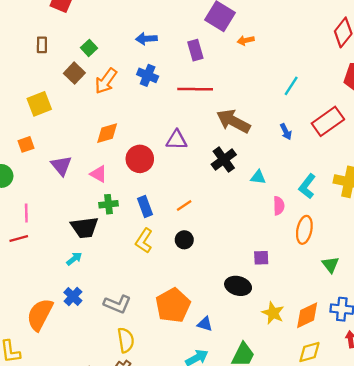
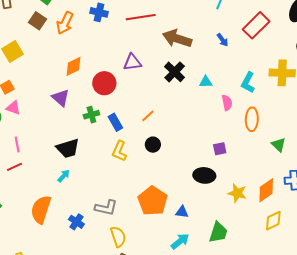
purple triangle: (61, 166) -> (61, 98), moved
pink triangle: (99, 174) -> (13, 108), moved
green cross: (108, 204) -> (91, 115), moved
blue cross: (73, 296) -> (76, 222), moved
orange semicircle: (40, 314) -> (41, 209), moved

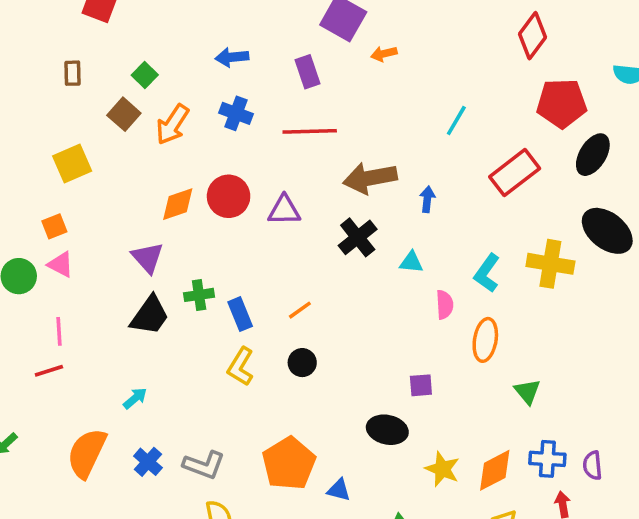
brown arrow: (177, 39) -> (370, 178), turned -36
blue arrow: (222, 40) -> (427, 199), moved, turned -144
red circle: (104, 83) -> (229, 196), moved
black trapezoid: (68, 148) -> (150, 315), moved, turned -45
blue cross: (76, 222) -> (148, 462), moved

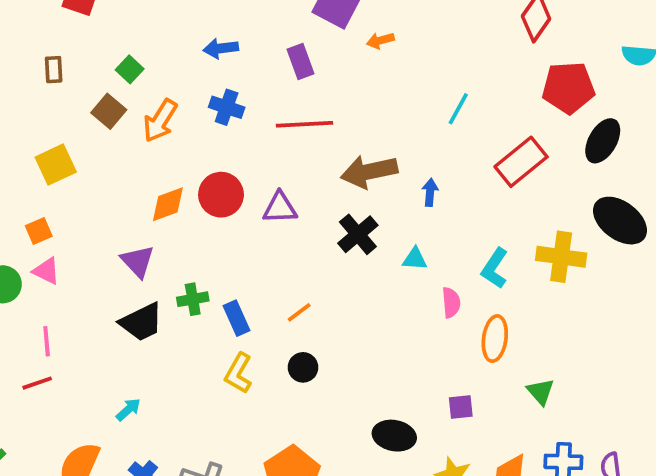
black trapezoid: (150, 315) -> (141, 322), turned 30
purple square: (421, 385) -> (461, 407), moved

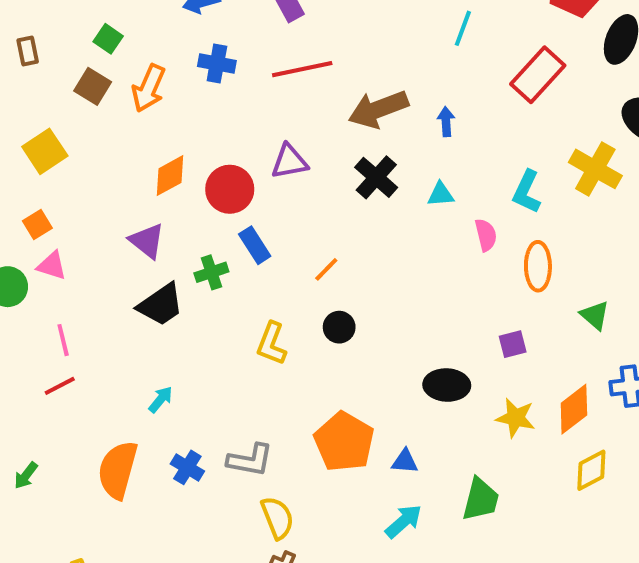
red circle: (221, 195) -> (230, 189), moved
yellow cross: (561, 257) -> (595, 169), turned 30
blue rectangle: (236, 318) -> (255, 245), moved

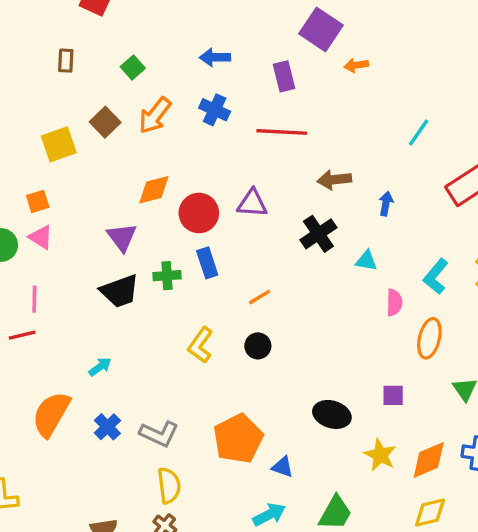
brown square: (93, 86) -> (105, 122), moved
brown arrow: (378, 109) -> (334, 180), size x0.7

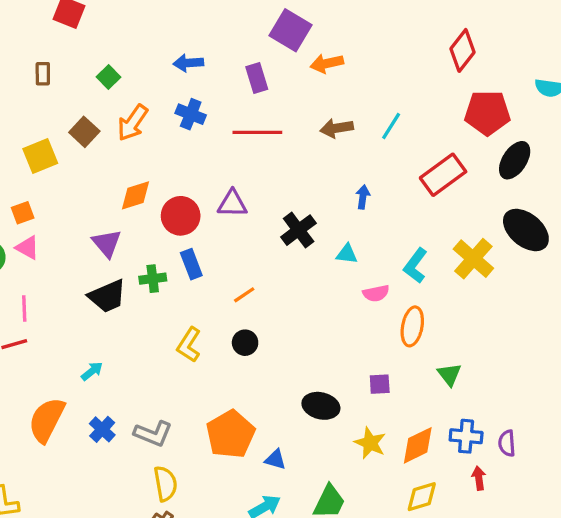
orange arrow: (356, 65) -> (327, 63), size x1.4
brown arrow: (334, 180) -> (337, 128), moved
pink semicircle: (394, 303) -> (376, 293), turned 80

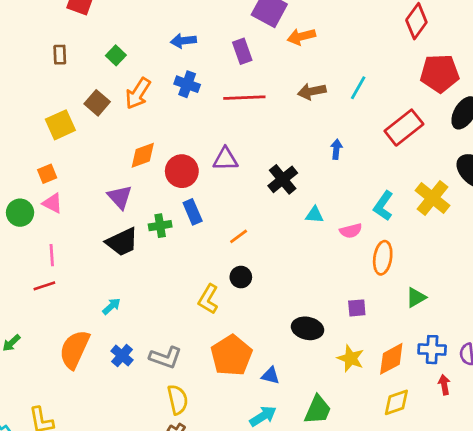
cyan triangle: (347, 254) -> (315, 215), moved
yellow L-shape: (189, 345) -> (208, 299), moved
green triangle: (449, 374) -> (416, 297), turned 40

